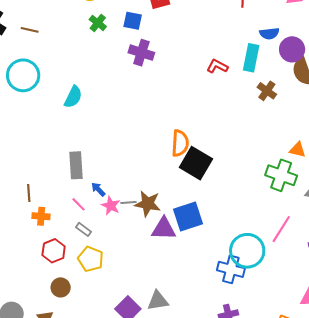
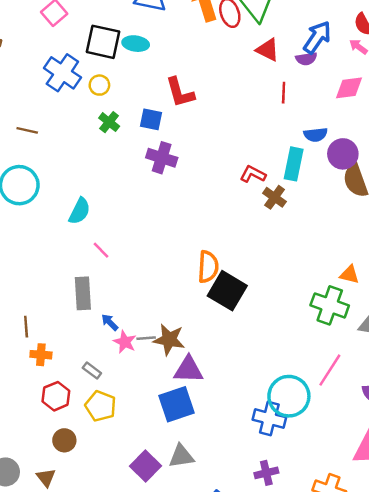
brown cross: (267, 91) -> (275, 197), moved
pink line: (79, 204) -> (101, 250), moved
blue square: (188, 217) -> (177, 404), moved

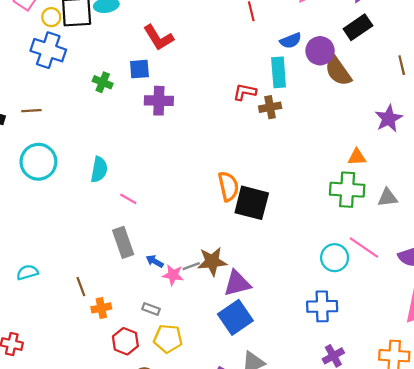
yellow circle: (99, 85) -> (51, 17), moved
brown cross: (275, 197) -> (270, 107), turned -30
pink line: (330, 370) -> (364, 248), turned -72
cyan circle: (289, 396) -> (335, 258), moved, size x0.7

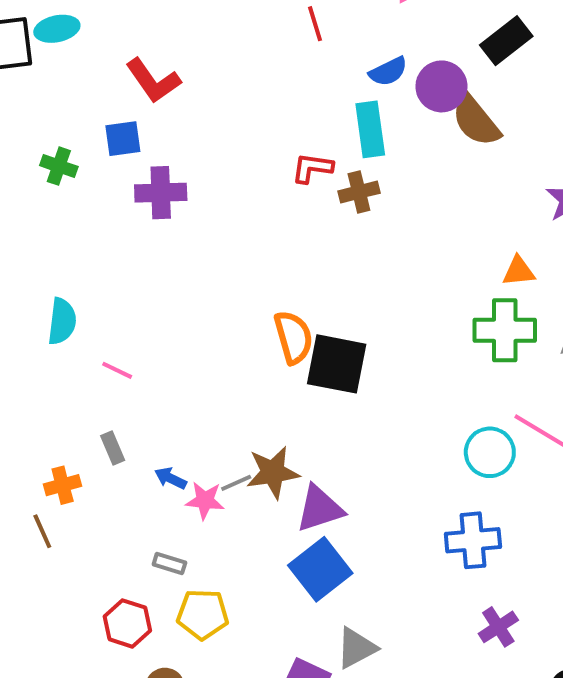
gray rectangle: (123, 242) -> (113, 448), size x0.6
orange cross: (101, 308) -> (63, 485), moved

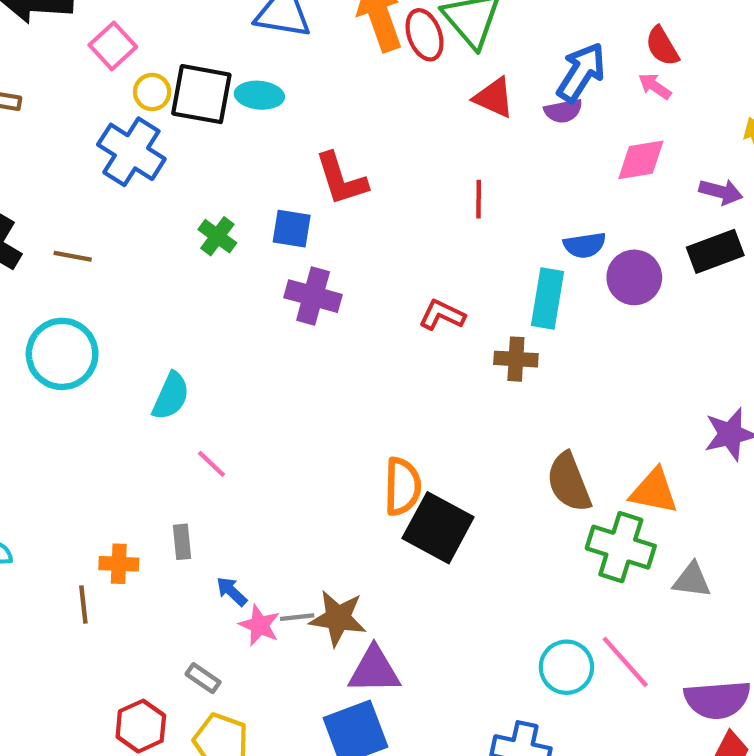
red line: (315, 24) -> (479, 199), moved
brown semicircle: (476, 121) -> (569, 482), moved
red L-shape: (312, 168) -> (442, 315), moved
orange triangle: (519, 271) -> (654, 491), size x1.4

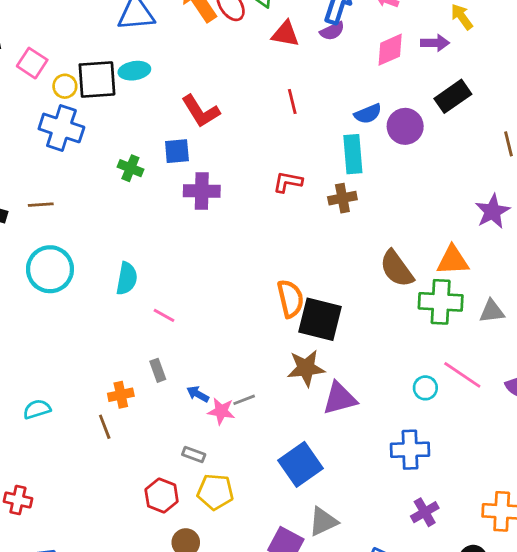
purple arrow: (721, 192) -> (435, 43), moved
brown star: (338, 618) -> (306, 368), moved
cyan circle: (566, 667) -> (425, 388), size x0.7
purple triangle: (374, 670) -> (340, 398), moved

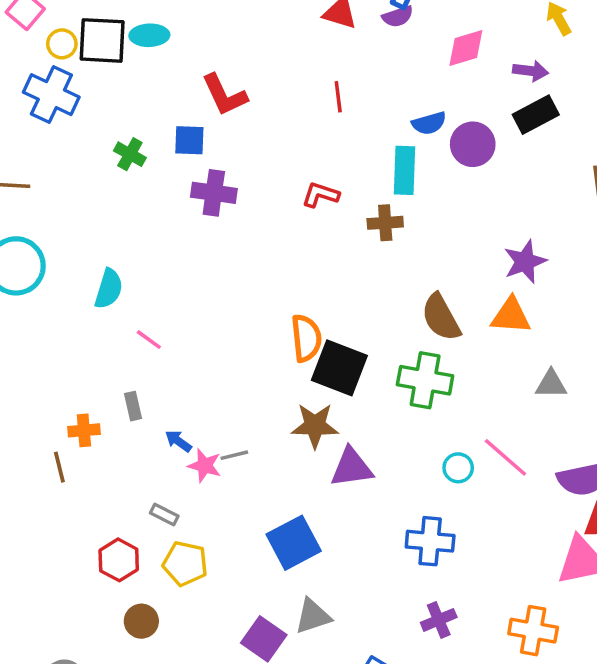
purple arrow: (435, 43) -> (531, 71), moved
purple star: (492, 211) -> (525, 262), moved
green cross: (441, 302) -> (425, 380), moved

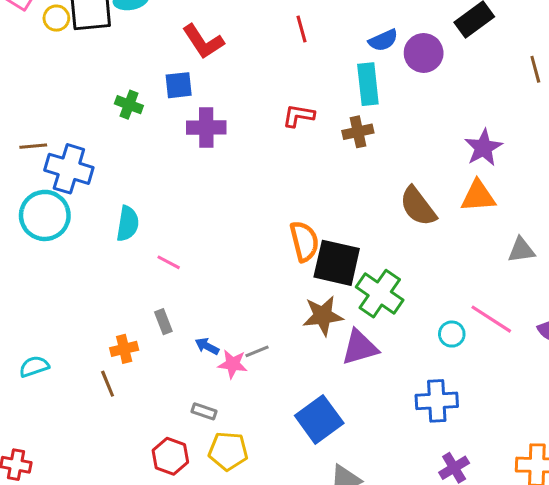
blue cross: (51, 95) -> (69, 169), moved
green cross: (425, 380) -> (380, 294), moved, turned 33

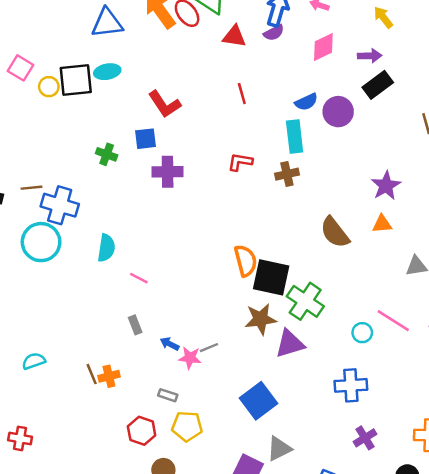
orange triangle: (478, 196) -> (382, 224), size x0.7
orange cross: (124, 349) -> (109, 376), moved

